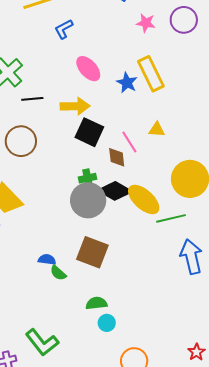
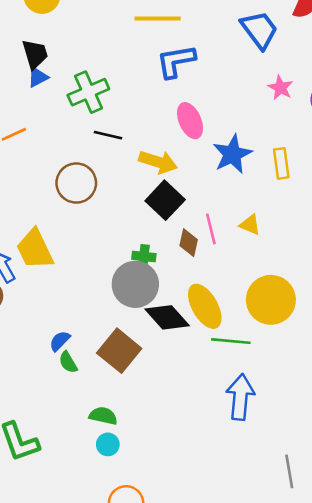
blue L-shape: (64, 29) -> (176, 61), size x1.5
yellow rectangle: (151, 74) -> (281, 163), moved, size x0.7
blue star: (127, 83) -> (232, 154), size x1.4
black diamond: (115, 191) -> (167, 317), moved
blue semicircle: (47, 260) -> (60, 341), turned -72

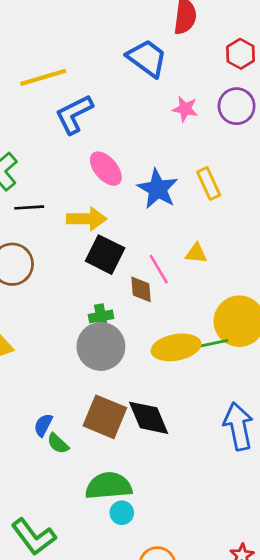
yellow ellipse: (205, 306) -> (176, 347), turned -54
black diamond: (167, 317) -> (149, 418), moved, turned 36
green line: (231, 341) -> (208, 344), moved
green semicircle: (103, 416) -> (109, 486), size x1.6

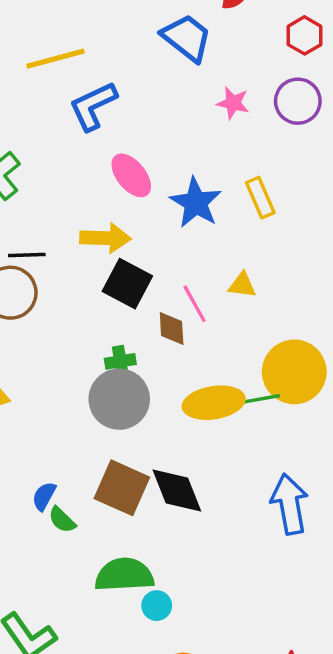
black line: (29, 207) -> (27, 255), moved
cyan circle: (122, 513) -> (157, 606), moved

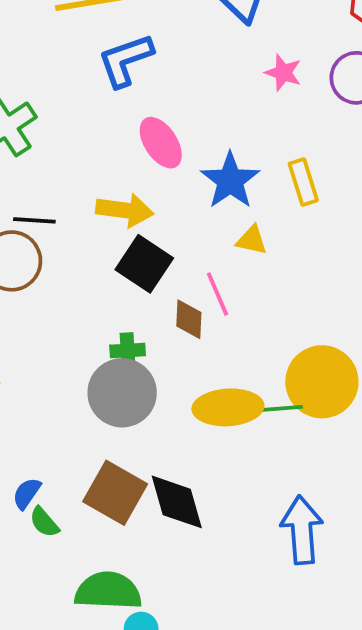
yellow triangle: (242, 285) -> (252, 240), moved

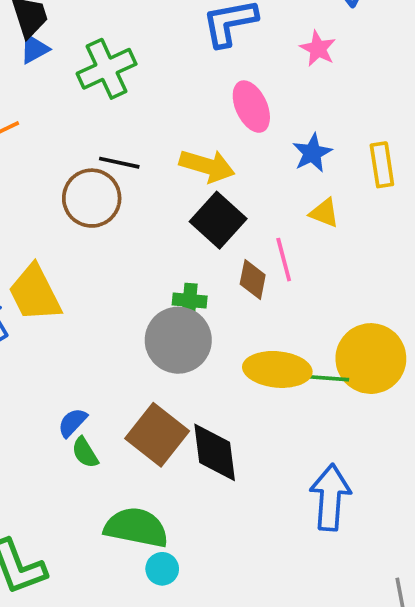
pink star: (283, 73) -> (318, 49), moved
blue star: (230, 181) -> (312, 153), size x0.7

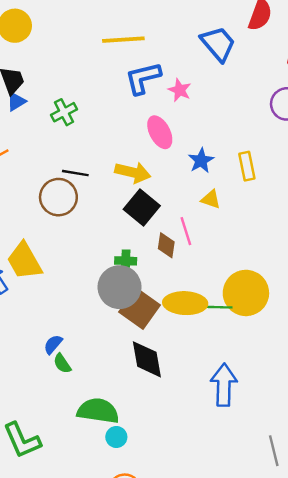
pink star: (318, 49) -> (180, 90), moved
green cross: (107, 69) -> (64, 112), size x0.7
brown square: (157, 435) -> (139, 309), moved

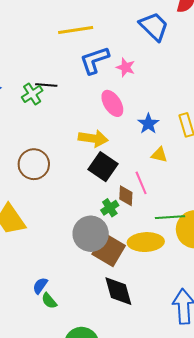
black line: (75, 173) -> (46, 85), moved
green cross: (126, 261) -> (110, 208), moved, turned -30
green line: (214, 307) -> (170, 217), moved

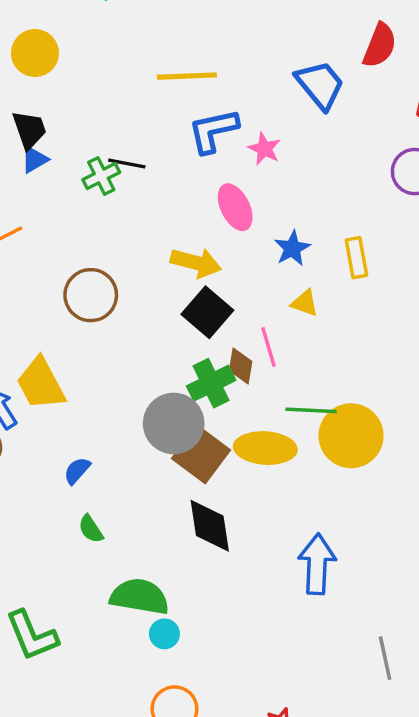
green cross: (110, 208) -> (211, 383), size x1.5
blue semicircle: (40, 286) -> (77, 471), moved

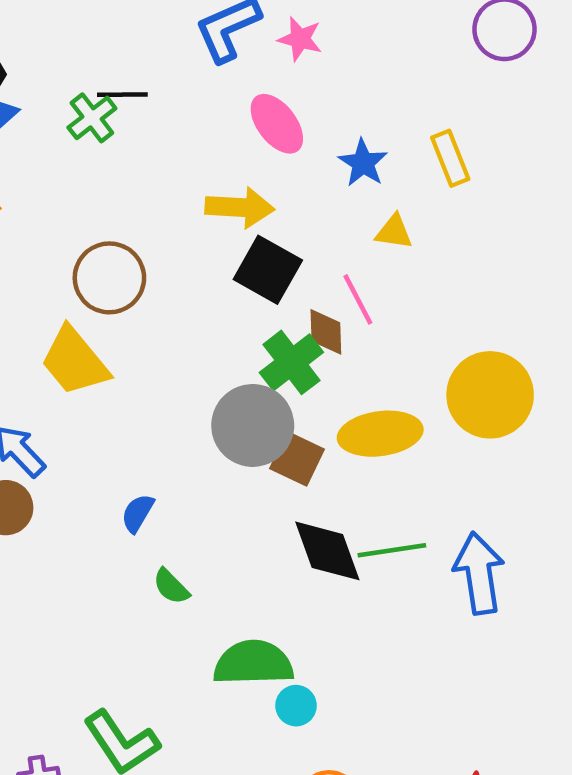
yellow trapezoid: (41, 384) -> (75, 361), moved
green line: (311, 410) -> (392, 550), moved
brown square: (201, 454) -> (297, 459), size x0.7

